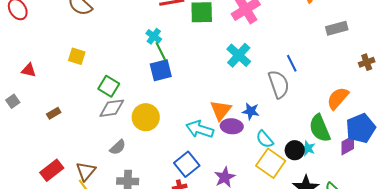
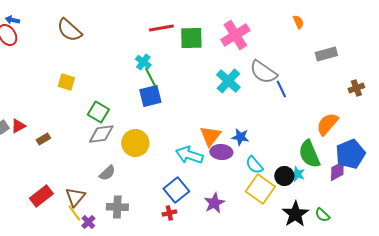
red triangle: (29, 70) -> (18, 126), moved, turned -42
gray semicircle: (279, 84) -> (263, 72), moved, turned 144

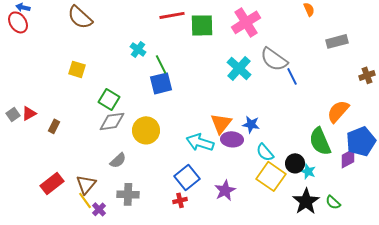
cyan cross: (143, 62) -> (138, 49), moved
brown rectangle: (43, 139) -> (54, 126), turned -32
cyan star: (297, 174) -> (308, 171), moved

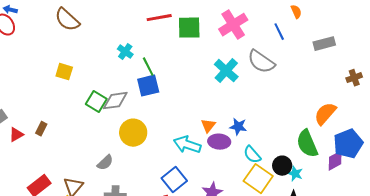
blue line: (292, 76) -> (279, 32), moved
red triangle: (29, 113) -> (16, 135), moved
gray diamond: (112, 121) -> (115, 101), moved
orange triangle: (221, 123) -> (208, 126), size x0.7

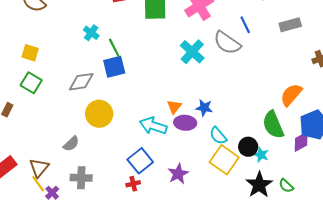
blue line: (279, 32) -> (245, 25), moved
green square: (96, 102) -> (31, 83), moved

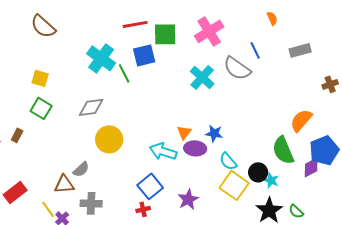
cyan cross: (91, 33) -> (101, 58), size x1.8
blue square: (114, 67) -> (144, 55), moved
brown triangle: (39, 168) -> (64, 184), moved, turned 45

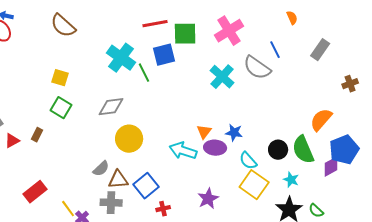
gray rectangle: (300, 50) -> (320, 50), turned -40
black circle: (258, 172) -> (278, 150), moved
brown triangle: (64, 184) -> (118, 180), moved
blue square: (150, 186) -> (146, 186), moved

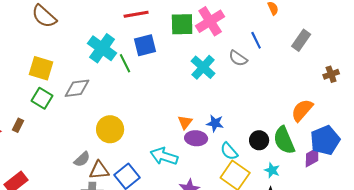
green square: (185, 34) -> (182, 24), moved
gray semicircle: (257, 68) -> (238, 58), size x0.7
yellow square: (60, 78) -> (41, 68), size x1.4
gray diamond: (111, 107) -> (77, 88), moved
cyan arrow: (183, 151) -> (164, 156), moved

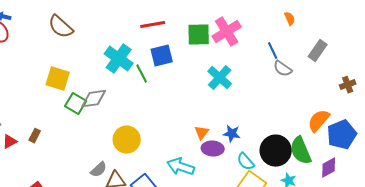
gray semicircle: (238, 58) -> (283, 69), moved
green square: (42, 98) -> (76, 104), moved
black circle: (259, 140) -> (276, 151), size x1.6
blue pentagon: (325, 140) -> (342, 135), moved

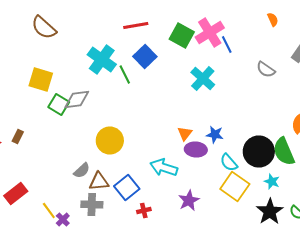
green square: (199, 35) -> (182, 36), turned 30
blue line: (273, 51) -> (227, 44), moved
blue square: (162, 56) -> (145, 56), turned -30

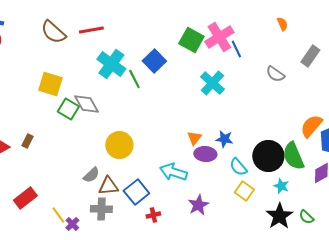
red line: (136, 26) -> (91, 30), moved
gray diamond: (77, 100) -> (86, 104), turned 68
yellow square: (235, 186) -> (244, 191), size x0.7

